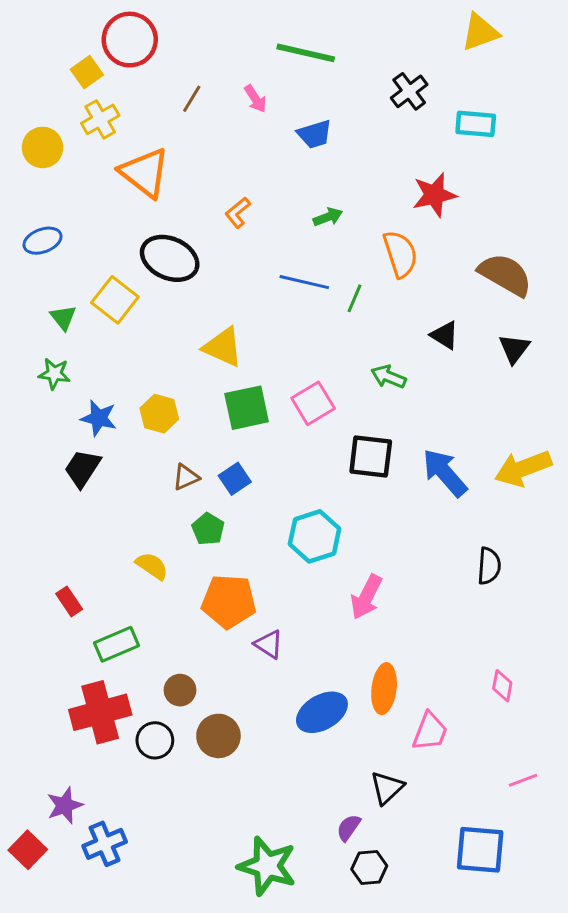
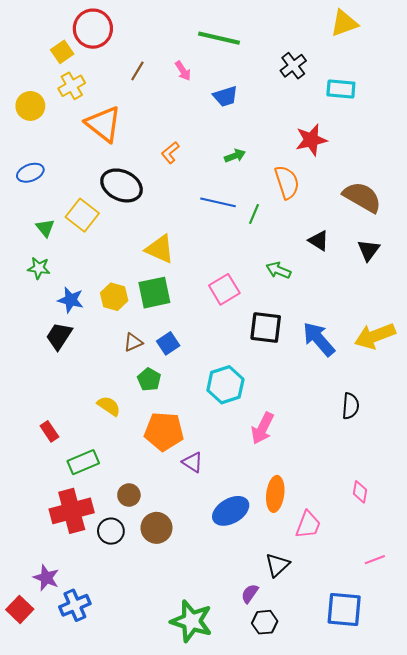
green square: (247, 408) -> (154, 293), moved
purple star: (65, 805) -> (46, 578), turned -30

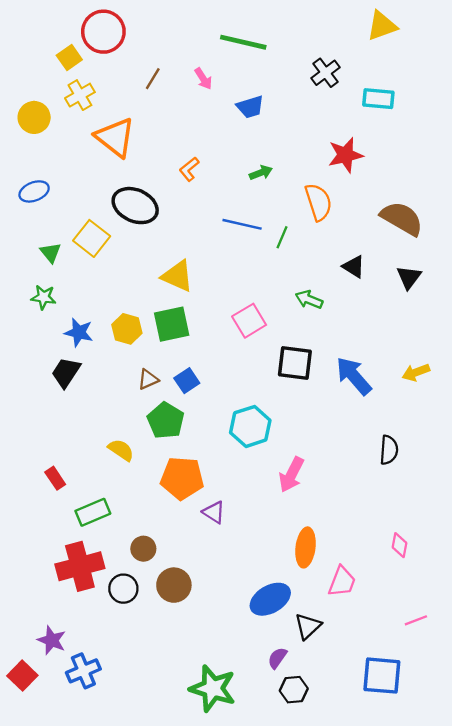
yellow arrow: (375, 336) -> (416, 372), size x0.6
green pentagon: (149, 379) -> (166, 421), size x1.4
blue ellipse: (231, 511) -> (270, 599), moved

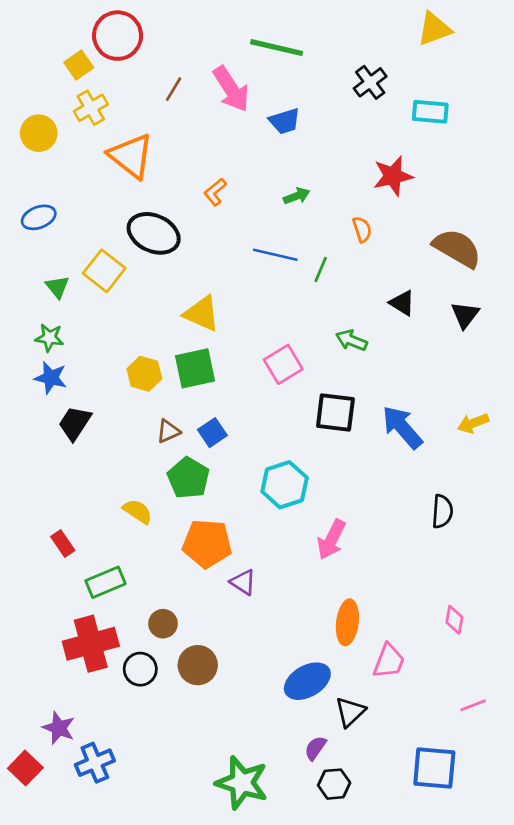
pink arrow: (203, 79) -> (231, 89), size x1.8
orange semicircle: (318, 202) -> (362, 229), size x0.6
blue star: (79, 332) -> (51, 378), moved

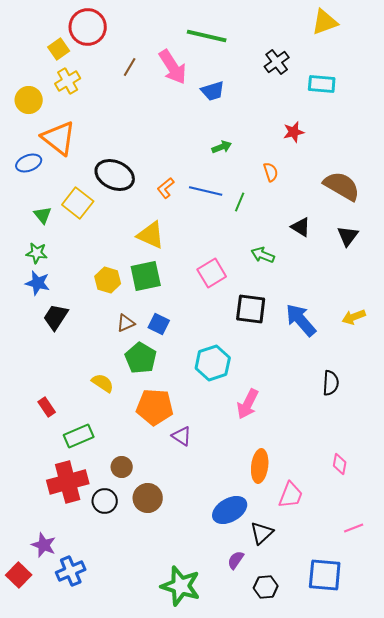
orange triangle: (131, 156) -> (59, 138), moved
red star: (393, 176) -> (294, 132), size x0.7
orange L-shape: (215, 192) -> (166, 188), moved
blue square: (212, 433) -> (159, 324), turned -30
black hexagon: (334, 784) -> (266, 587), moved

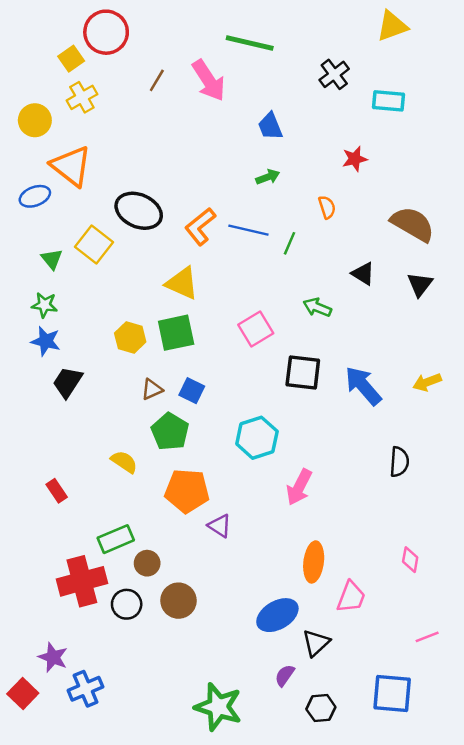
blue trapezoid: (213, 91) -> (270, 126), moved, turned 85
orange L-shape: (166, 188) -> (200, 226), size x1.5
green rectangle: (79, 436) -> (116, 539), moved

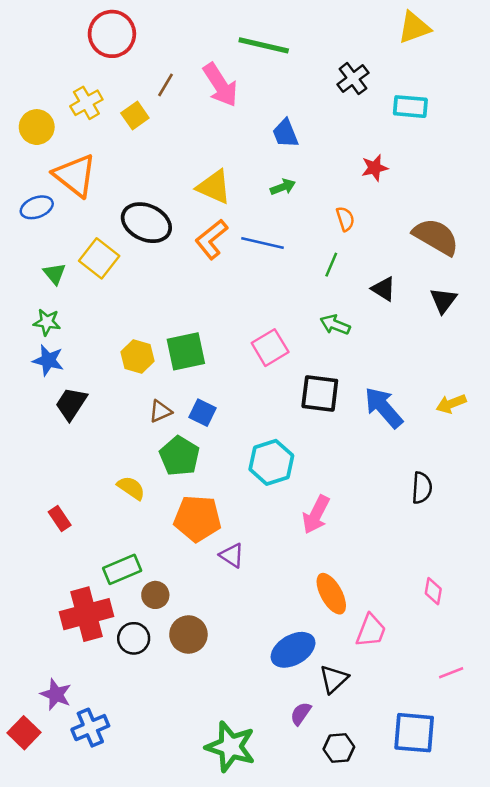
yellow square: (71, 59) -> (135, 116), moved
green line: (290, 243) -> (331, 265), moved
yellow triangle: (182, 283) -> (214, 187), moved
orange ellipse: (314, 562) -> (331, 594), turned -36

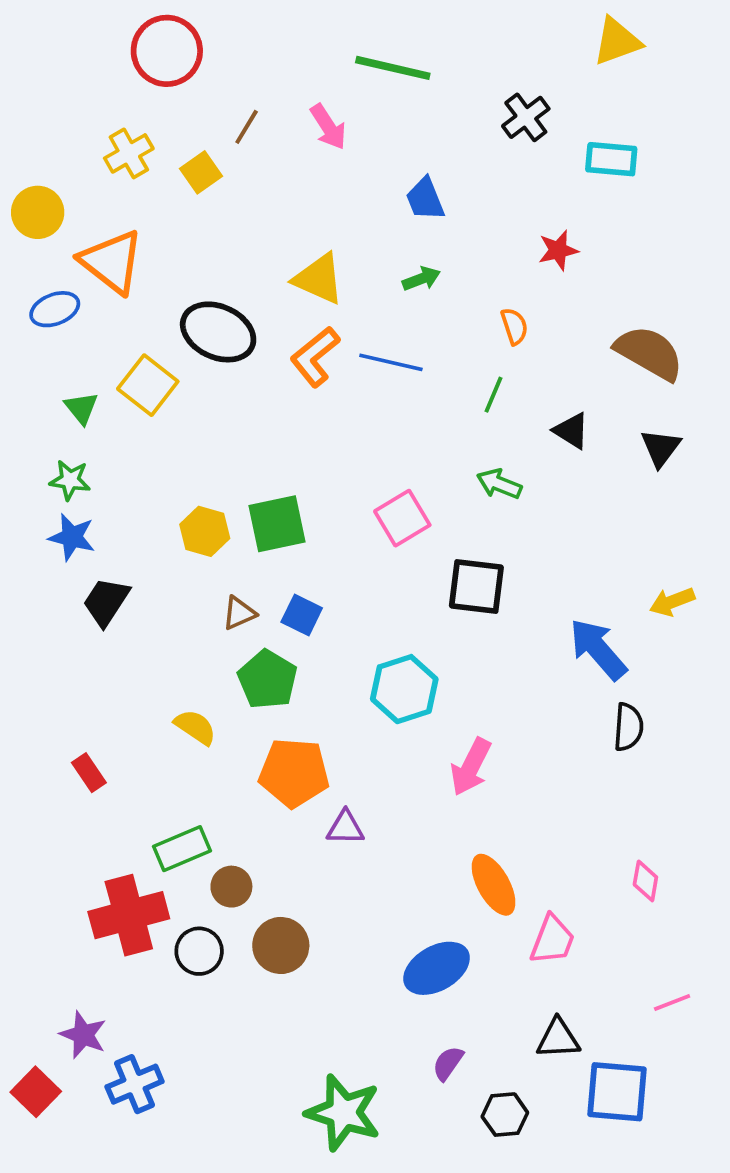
pink arrow: (220, 85) -> (328, 127), size x0.7
yellow circle: (37, 127) -> (38, 212), moved
blue arrow: (384, 408) -> (598, 649), moved
purple triangle: (232, 555) -> (345, 828), turned -32
black triangle: (334, 679) -> (558, 1039), moved, turned 40

